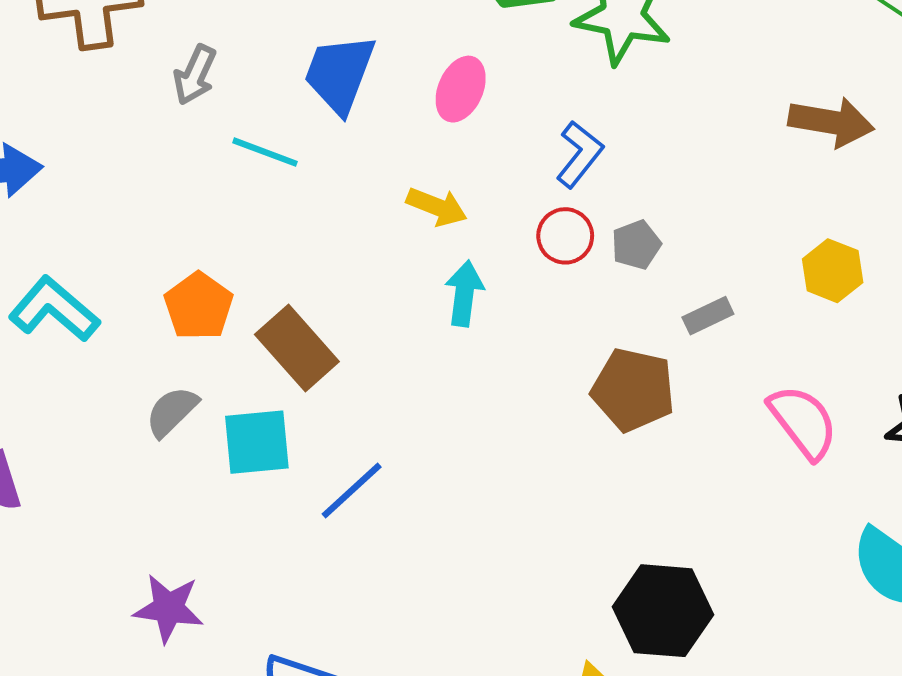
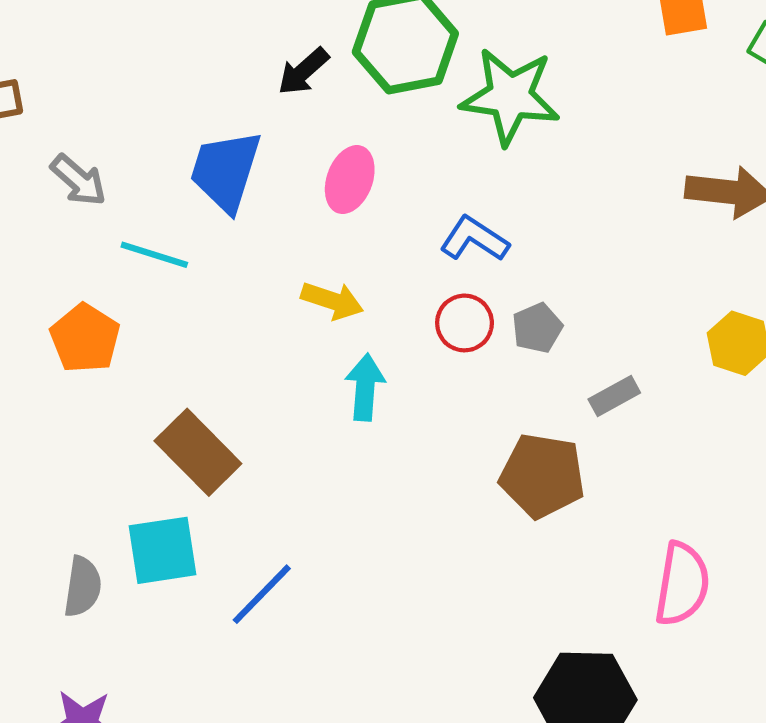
gray arrow: (195, 75) -> (78, 180), turned -70
blue L-shape: (579, 154) -> (474, 239), turned -92
orange pentagon: (199, 306) -> (85, 338), moved
gray semicircle: (172, 412) -> (83, 587), moved, turned 146
pink semicircle: (803, 422) -> (682, 584), moved, turned 50

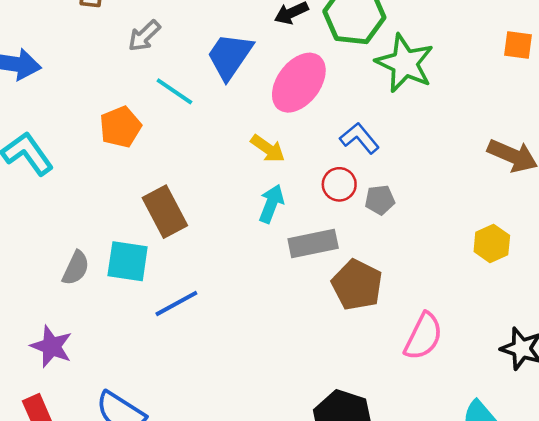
gray arrow: (78, 180) -> (144, 36), turned 78
pink ellipse: (350, 180) -> (299, 83), size x1.6
gray rectangle: (614, 396) -> (313, 243), moved, size x1.6
pink semicircle: (682, 584) -> (423, 336), moved

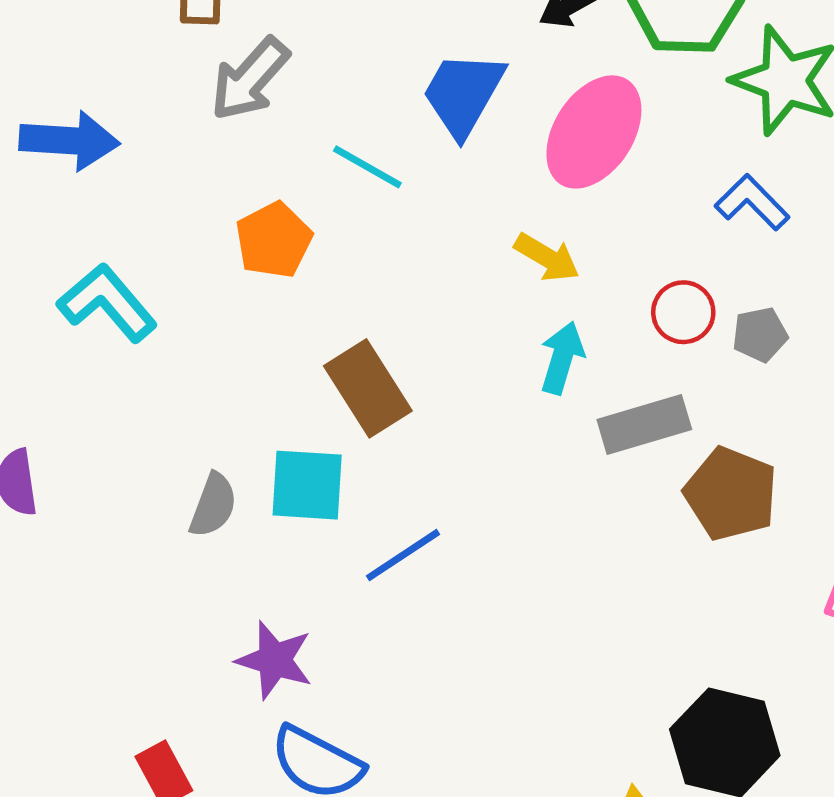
gray arrow: (144, 36) -> (250, 79), moved, size x1.4
blue L-shape: (359, 138) -> (752, 202), moved
purple star: (51, 346) -> (275, 660), moved

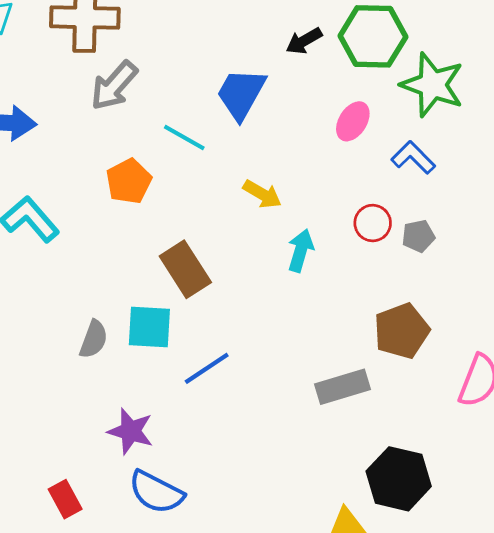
pink ellipse: (594, 132) -> (353, 121), moved, size x0.6
yellow arrow: (547, 257) -> (262, 194), moved
gray rectangle: (644, 424) -> (343, 387), moved
brown pentagon: (731, 494) -> (402, 331), turned 30

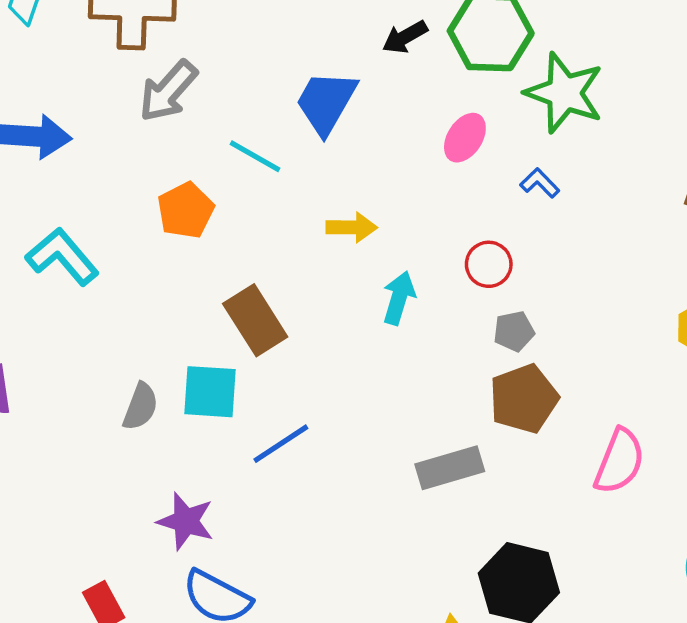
blue L-shape: (413, 157) -> (540, 183), size x0.7
yellow arrow: (262, 194) -> (352, 227), turned -30
gray pentagon: (418, 236) -> (514, 331), moved

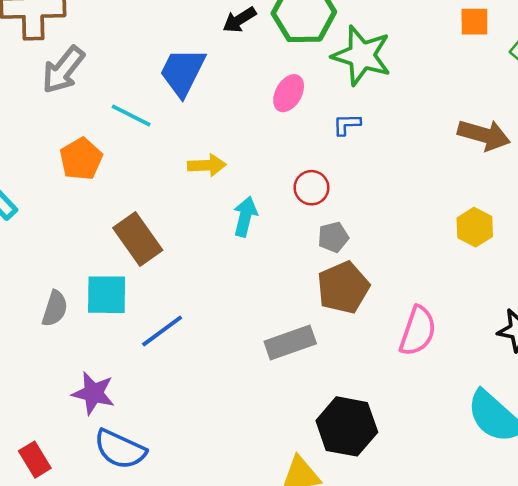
blue L-shape: (540, 183) -> (347, 124), turned -44

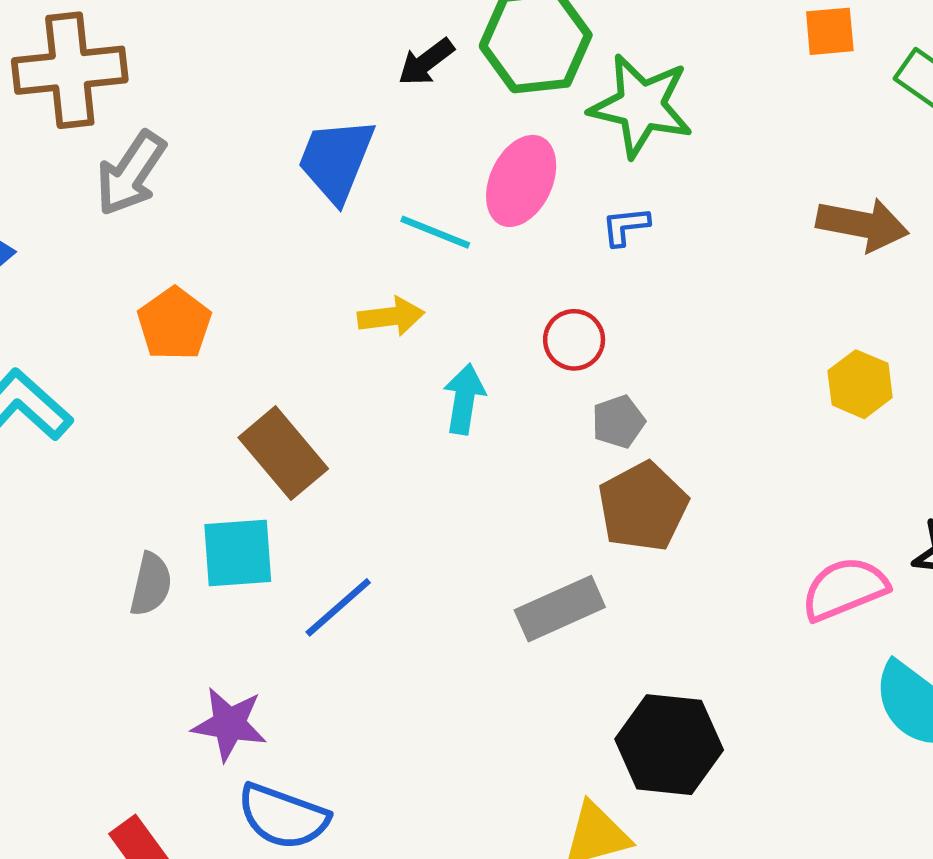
pink ellipse: (289, 93) -> (521, 181), size x1.4
cyan line: (131, 116) -> (435, 232), moved
pink semicircle: (418, 331) -> (845, 589), moved, turned -126

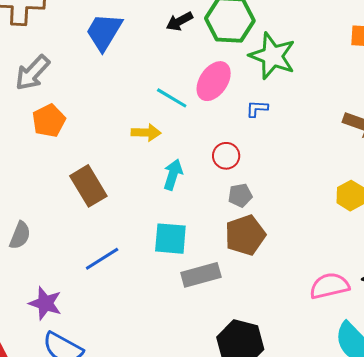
blue trapezoid: (336, 160) -> (104, 32), moved
gray arrow: (131, 173) -> (33, 73), moved
cyan square: (238, 553) -> (170, 239), moved

